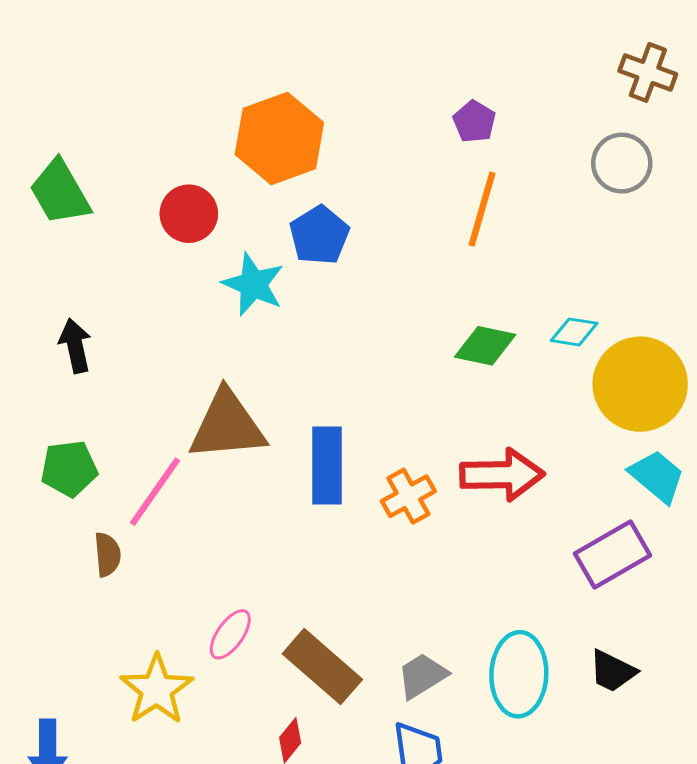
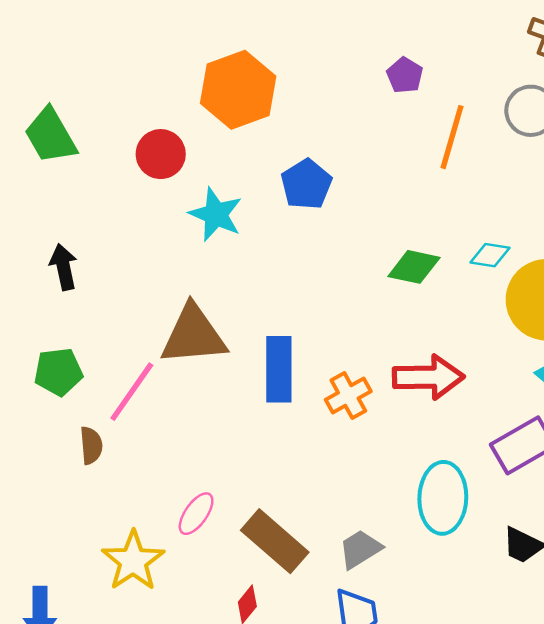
orange line: (482, 209) -> (452, 137), moved
blue pentagon: (319, 235) -> (306, 184), moved
cyan ellipse: (519, 674) -> (443, 498), moved

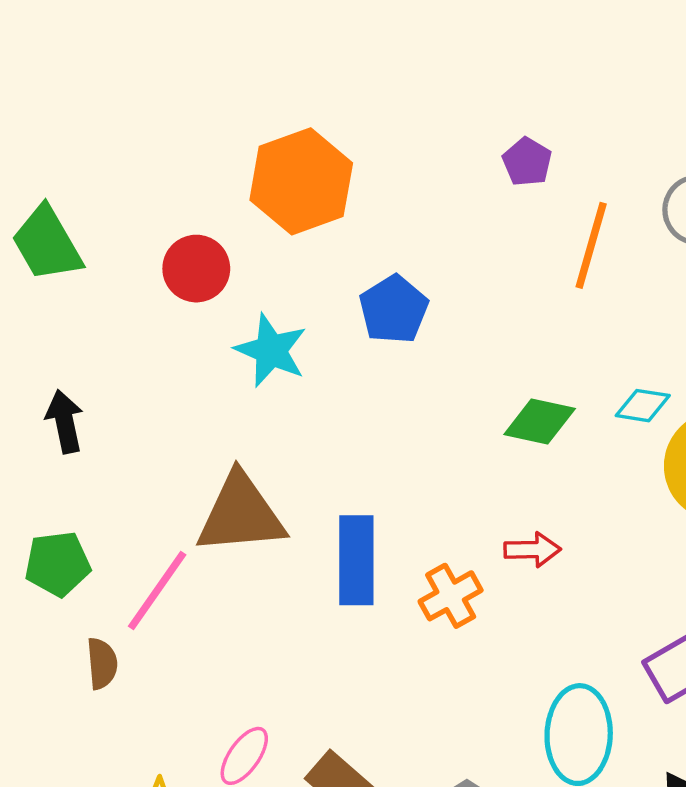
red arrow: (428, 377) -> (532, 550), moved, size x0.6

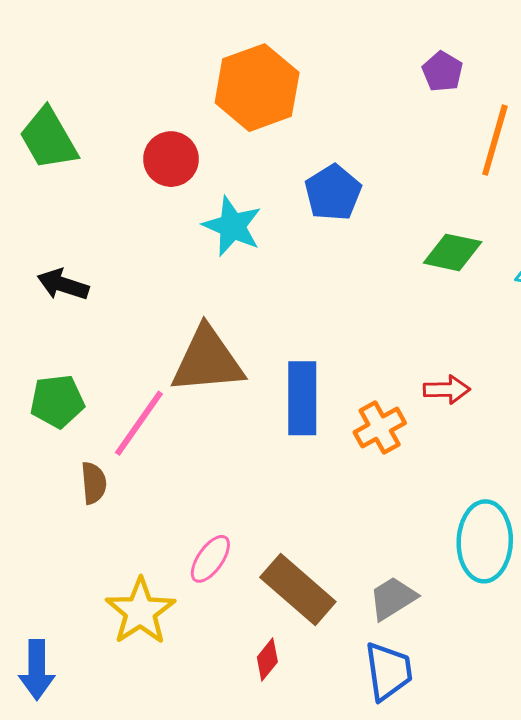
black arrow: (65, 422) -> (63, 285), turned -60
green diamond: (540, 422) -> (453, 252), moved

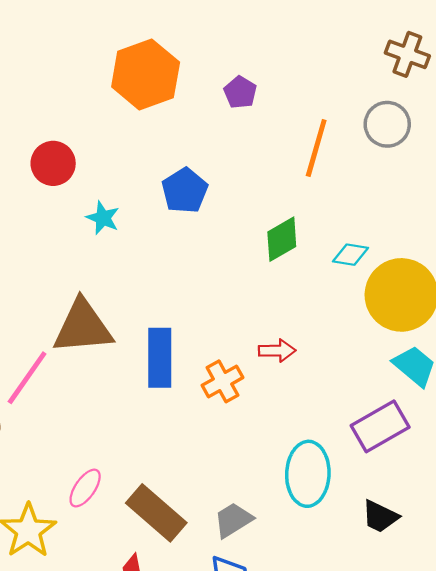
purple pentagon: (442, 72) -> (240, 92), moved
orange hexagon: (257, 88) -> (146, 75), moved
cyan star: (232, 226) -> (103, 218), size x0.7
green diamond: (453, 252) -> (282, 239), turned -42

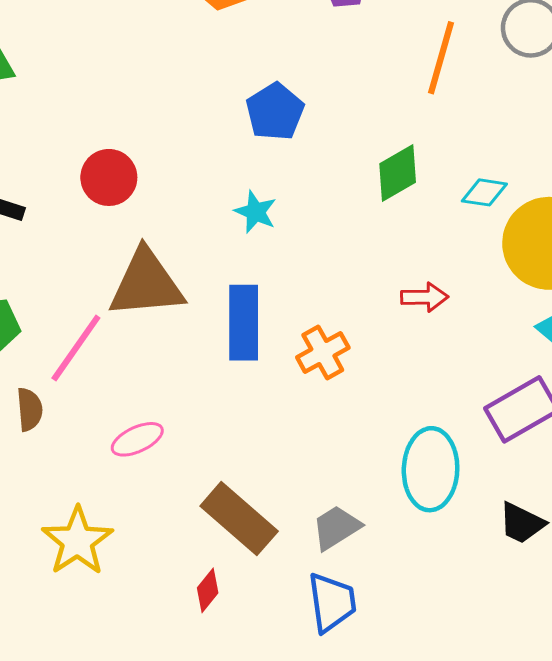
red circle: (53, 163) -> (109, 177), moved
cyan star: (103, 218) -> (255, 212), moved
red arrow: (277, 351) -> (425, 297), moved
pink ellipse: (85, 488) -> (137, 439), moved, turned 30

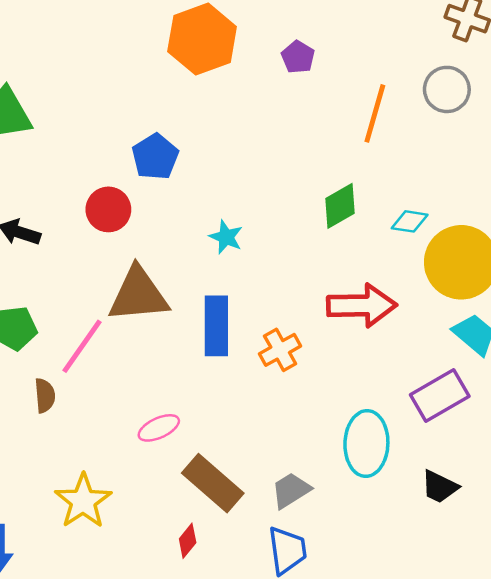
blue pentagon: (275, 112) -> (155, 157), moved
red arrow: (425, 297) -> (362, 305), size x1.8
pink ellipse: (137, 439) -> (159, 428), moved

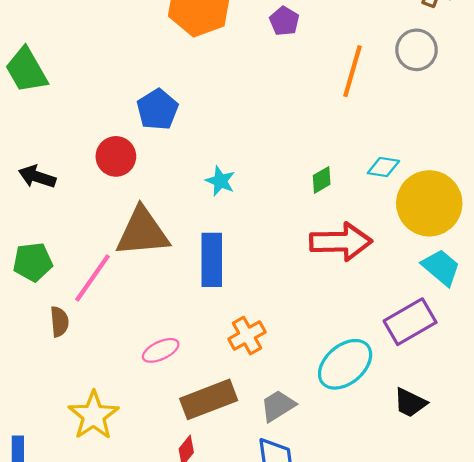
green diamond: (340, 206) -> (322, 180), moved, size x0.7
orange cross: (280, 350) -> (247, 336), moved
cyan ellipse: (366, 444) -> (345, 364), turned 48
brown rectangle: (213, 483) -> (209, 399), turned -62

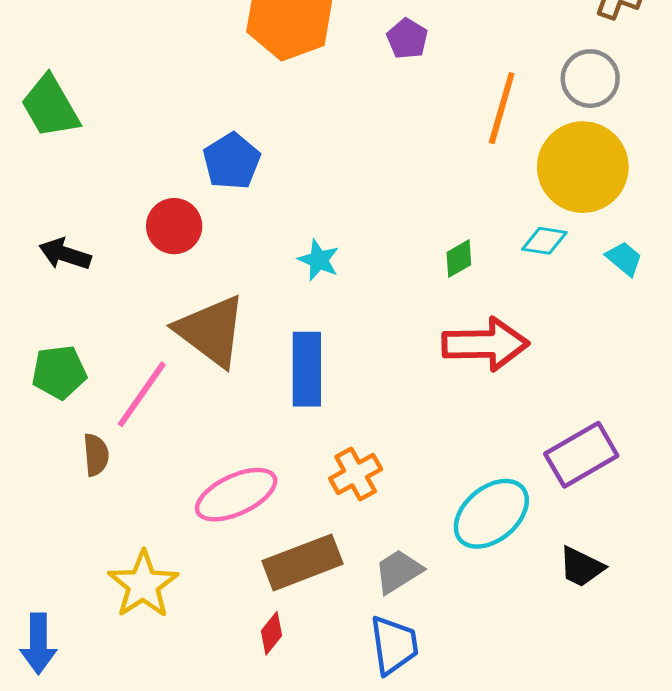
yellow circle: (429, 203) -> (583, 167), moved
brown triangle: (143, 232) -> (211, 331), turned 42
cyan trapezoid: (441, 267) -> (624, 259), moved, size x0.7
pink ellipse: (161, 350) -> (236, 495), size x1.6

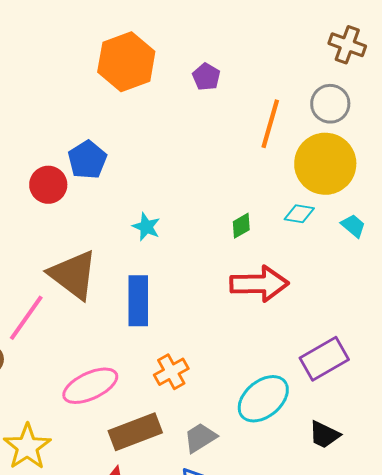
red circle: (174, 226) -> (48, 185), moved

